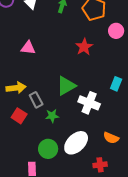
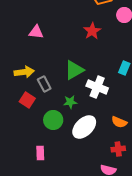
green star: (52, 116) -> (70, 102), moved
green circle: (48, 149) -> (53, 120), moved
red cross: (100, 165) -> (118, 149), moved

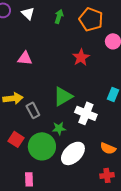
red square: (27, 100) -> (16, 139), moved
green circle: (53, 120) -> (42, 146), size x1.4

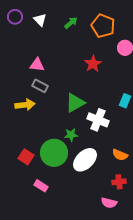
green arrow: (59, 16) -> (71, 23), turned 32
gray rectangle: (33, 110) -> (40, 86), moved, turned -35
red square: (16, 139) -> (26, 157), moved
pink rectangle: (29, 179) -> (41, 186), turned -56

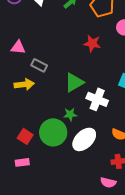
red star: (93, 64) -> (92, 43), turned -30
pink triangle: (37, 65) -> (18, 47), moved
pink rectangle: (41, 186) -> (22, 162), moved, turned -40

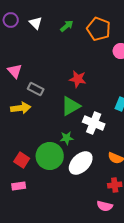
red star: (92, 43) -> (78, 79), moved
pink triangle: (18, 47) -> (15, 71), turned 42

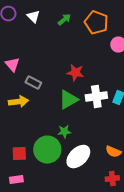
white cross: (94, 123) -> (96, 97), moved, turned -30
red square: (22, 160) -> (19, 154), turned -35

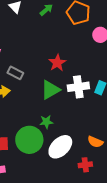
red star: (75, 73) -> (57, 63), turned 30
red cross: (112, 179) -> (85, 165), moved

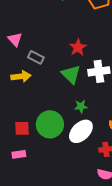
green triangle: (50, 90) -> (71, 74), turned -45
green star: (46, 122) -> (81, 106), moved

